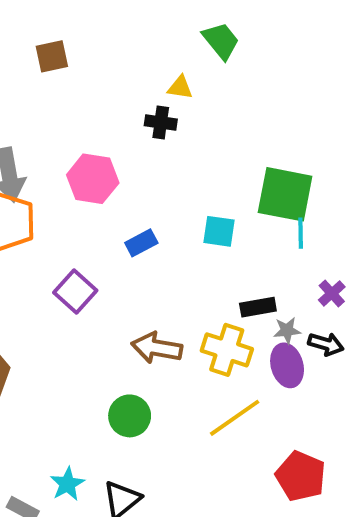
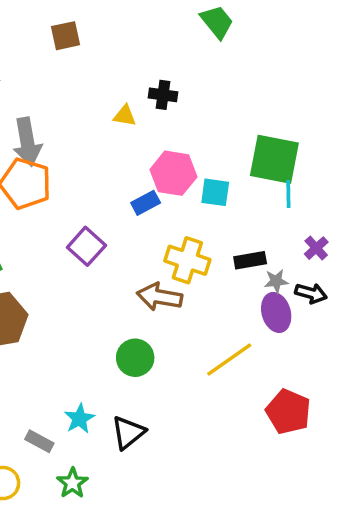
yellow triangle: (180, 87) -> (125, 116), moved
pink hexagon: (93, 179) -> (173, 173), moved
yellow cross: (227, 350) -> (187, 260), moved

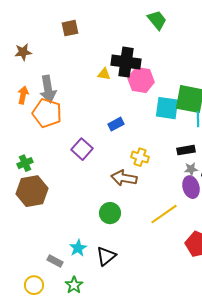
black cross: (163, 95) -> (126, 62), size x1.8
pink hexagon: (173, 173) -> (141, 80), moved
cyan square: (215, 192) -> (167, 108), moved, size x1.4
yellow cross: (187, 260) -> (140, 157), size x0.7
black rectangle: (250, 260) -> (186, 150), moved

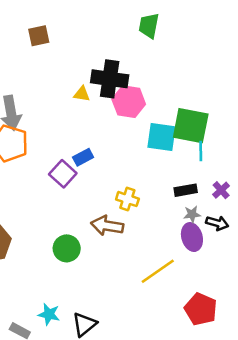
green trapezoid: (157, 20) -> (149, 26), turned -130
blue rectangle: (116, 124) -> (83, 157), moved
purple square: (82, 149) -> (63, 174), moved
green circle: (110, 213) -> (67, 248), moved
cyan star: (78, 248) -> (49, 314), turned -30

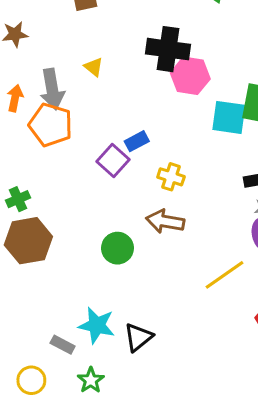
yellow triangle: (82, 94) -> (94, 67), moved, turned 30
yellow cross: (127, 199) -> (171, 177), moved
cyan star: (49, 314) -> (97, 325), size x1.4

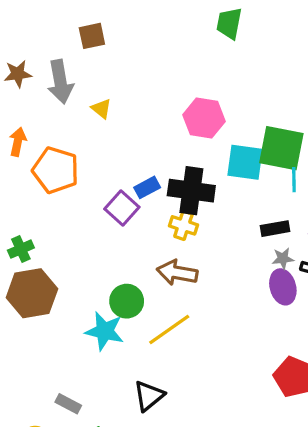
black cross: (168, 49) -> (191, 191), moved
gray arrow: (52, 89) -> (60, 82), moved
yellow line: (224, 275) -> (169, 330), moved
cyan star: (97, 325) -> (105, 331), moved

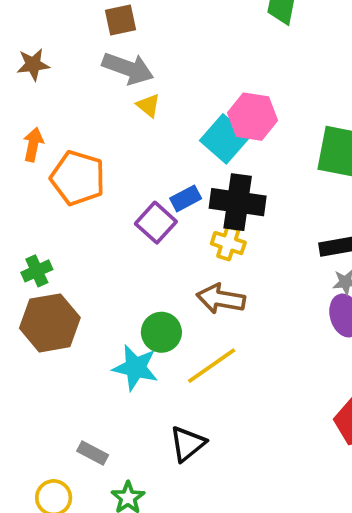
gray arrow: (60, 82) -> (128, 68), moved, turned -60
yellow triangle: (101, 109) -> (148, 105), moved
cyan square: (245, 162) -> (225, 139), moved, turned 33

